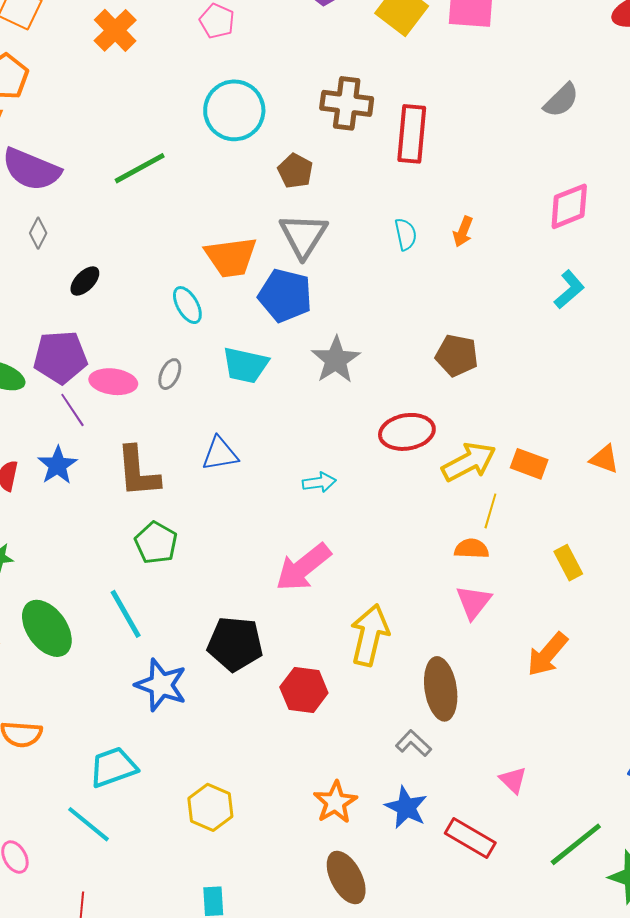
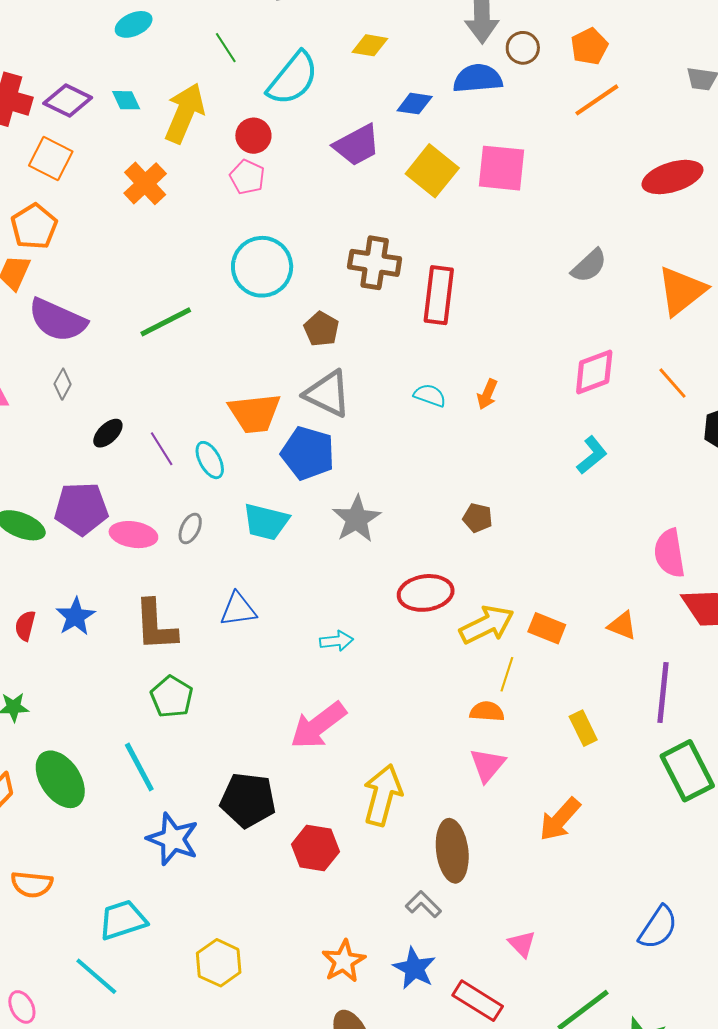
cyan semicircle: (406, 234) -> (430, 395), turned -60
gray triangle: (303, 236) -> (328, 394), turned -38
brown pentagon: (457, 355) -> (478, 518), size x0.7
purple line: (72, 410) -> (162, 449), moved

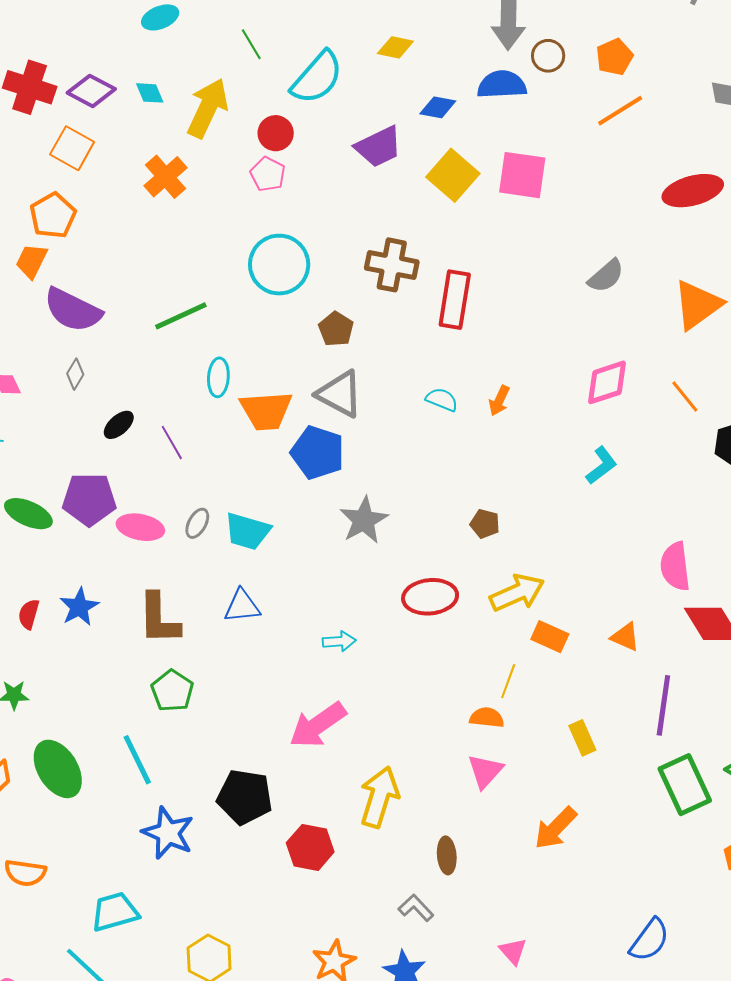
cyan ellipse: (210, 460) -> (218, 377), moved, turned 30
cyan trapezoid: (266, 522) -> (247, 531), moved
yellow arrow: (487, 625) -> (517, 593), moved
brown ellipse: (452, 851) -> (447, 855), size x0.6

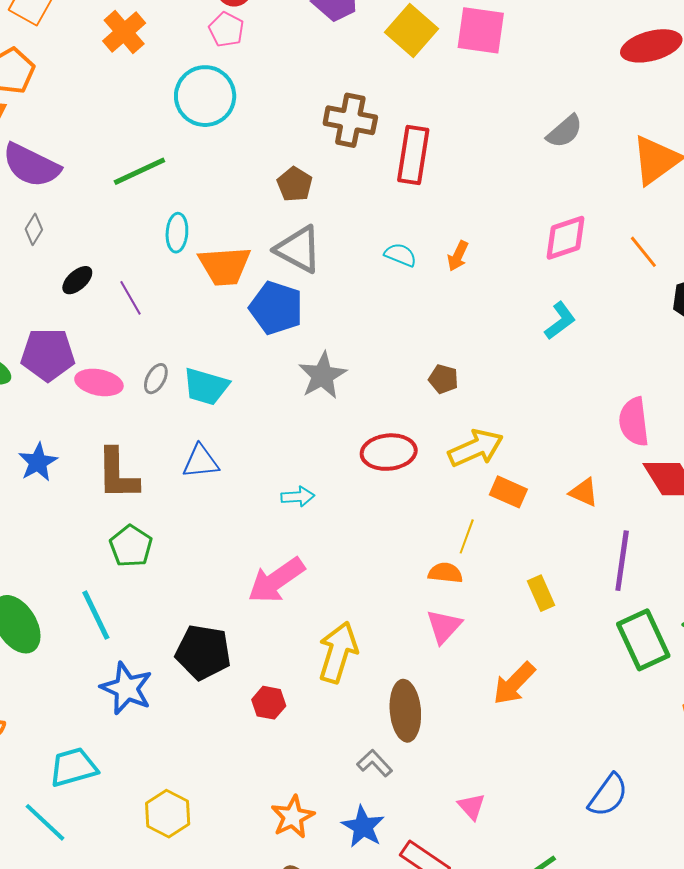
cyan circle: (279, 265) -> (205, 96), moved
red hexagon: (310, 847) -> (269, 703), size x0.7
brown ellipse: (447, 855) -> (405, 711), size x1.6

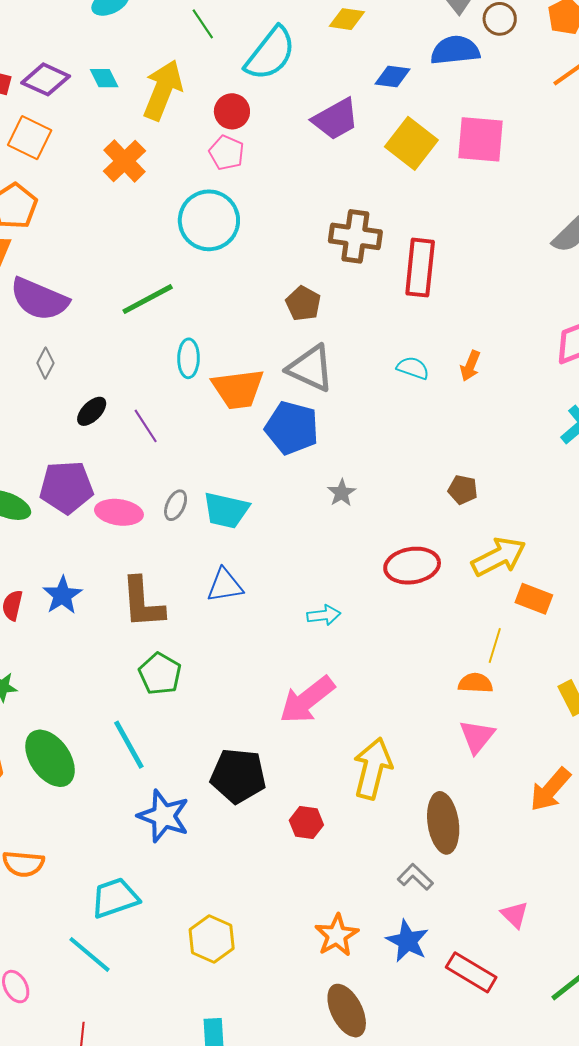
gray star: (322, 375) -> (342, 493), size x0.6

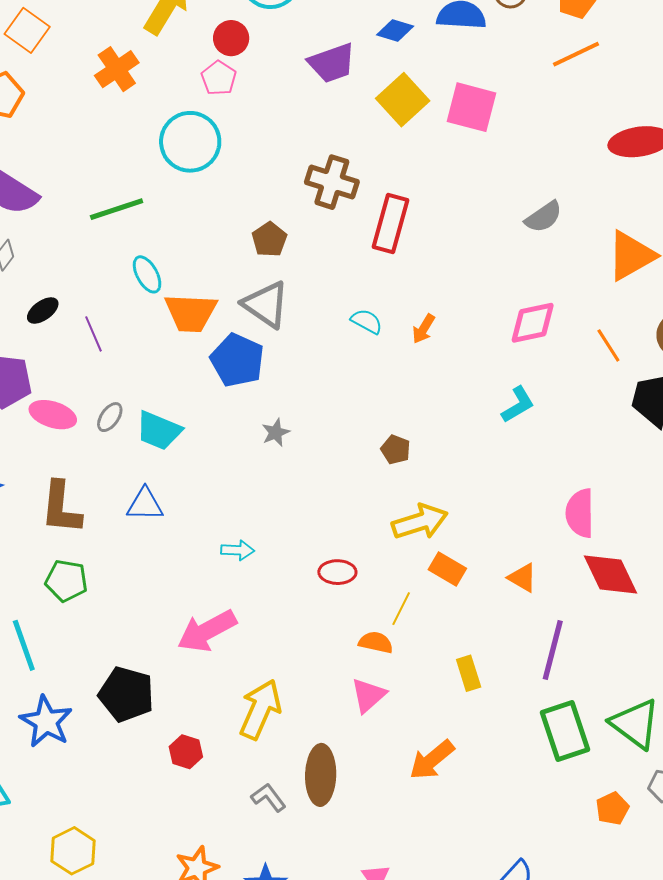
cyan ellipse: (188, 358) -> (147, 274), turned -39
red ellipse: (412, 566) -> (337, 572), moved, size x0.7
green pentagon: (160, 674) -> (66, 581), turned -30
gray L-shape: (415, 877) -> (268, 797), moved

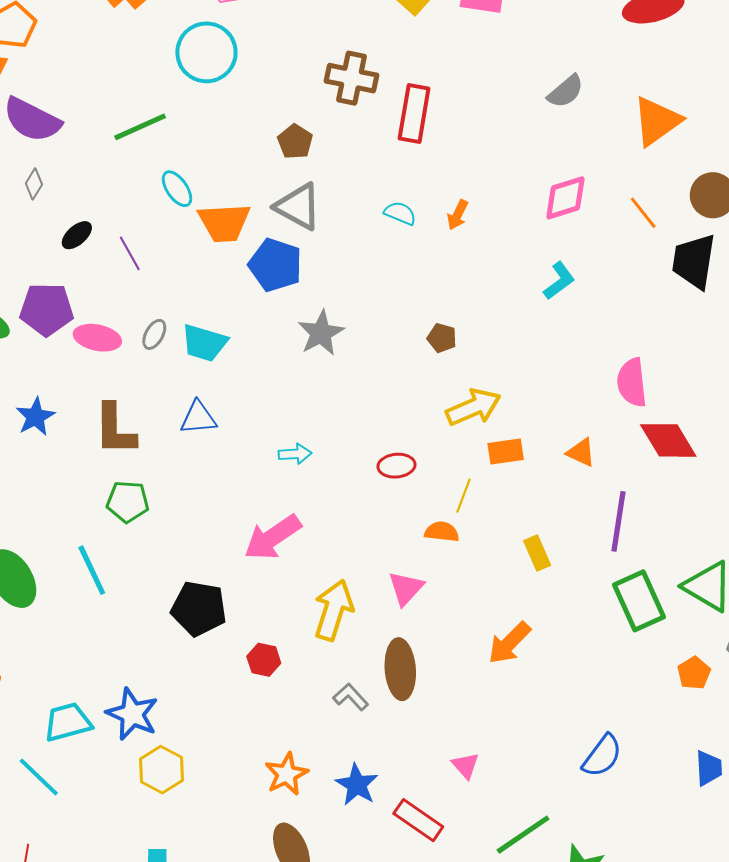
gray star: (276, 433) -> (321, 333), size x1.6
orange rectangle: (447, 569) -> (506, 451), turned -33
pink triangle: (368, 695) -> (406, 588), moved
blue star: (46, 722) -> (132, 714), moved

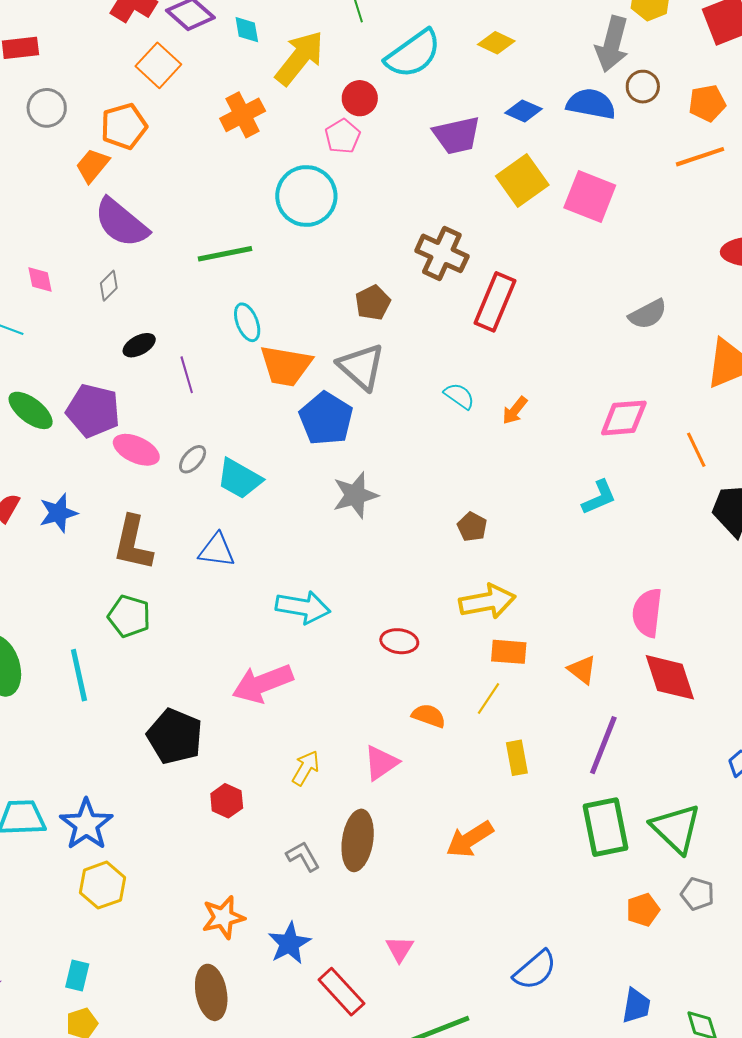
cyan arrow: (295, 454) -> (303, 607), size x1.6
yellow line: (464, 496) -> (488, 699), moved
yellow arrow: (334, 610) -> (306, 768), size x0.6

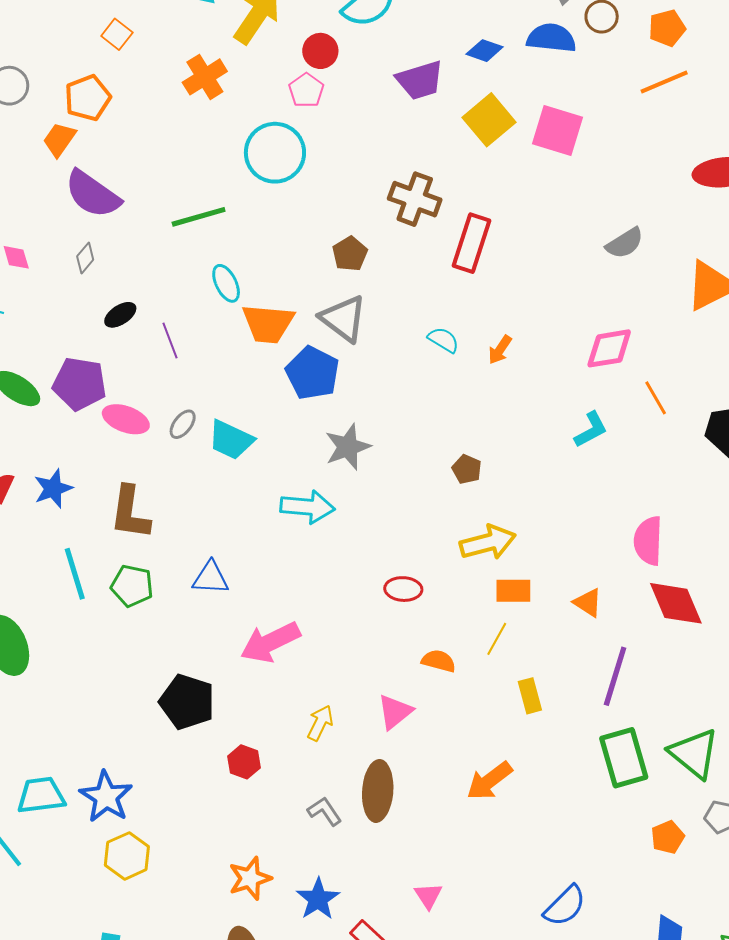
orange square: (158, 65) -> (117, 34), size x0.7
orange line: (696, 450) -> (656, 398), moved
blue triangle: (217, 550) -> (211, 578), moved
cyan arrow: (303, 607) -> (307, 507), moved
cyan line: (79, 675) -> (75, 574), moved

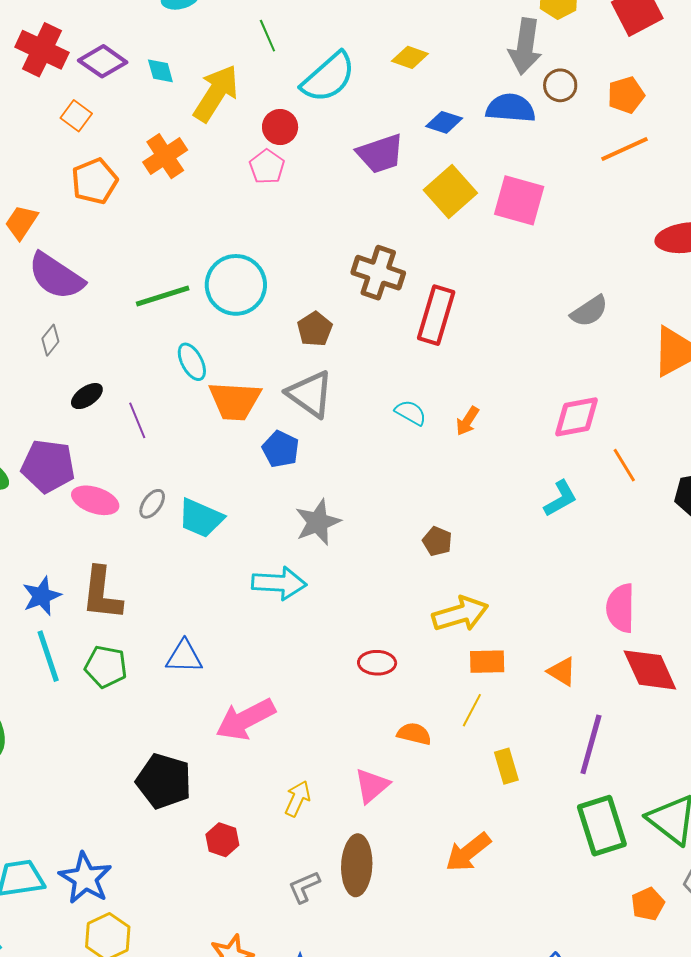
orange pentagon: (88, 98) -> (95, 181), moved
cyan circle: (275, 153) -> (236, 285), moved
blue pentagon: (312, 373) -> (281, 449), size x0.7
blue star: (53, 489) -> (42, 596), moved
gray L-shape: (325, 811) -> (304, 887), turned -78

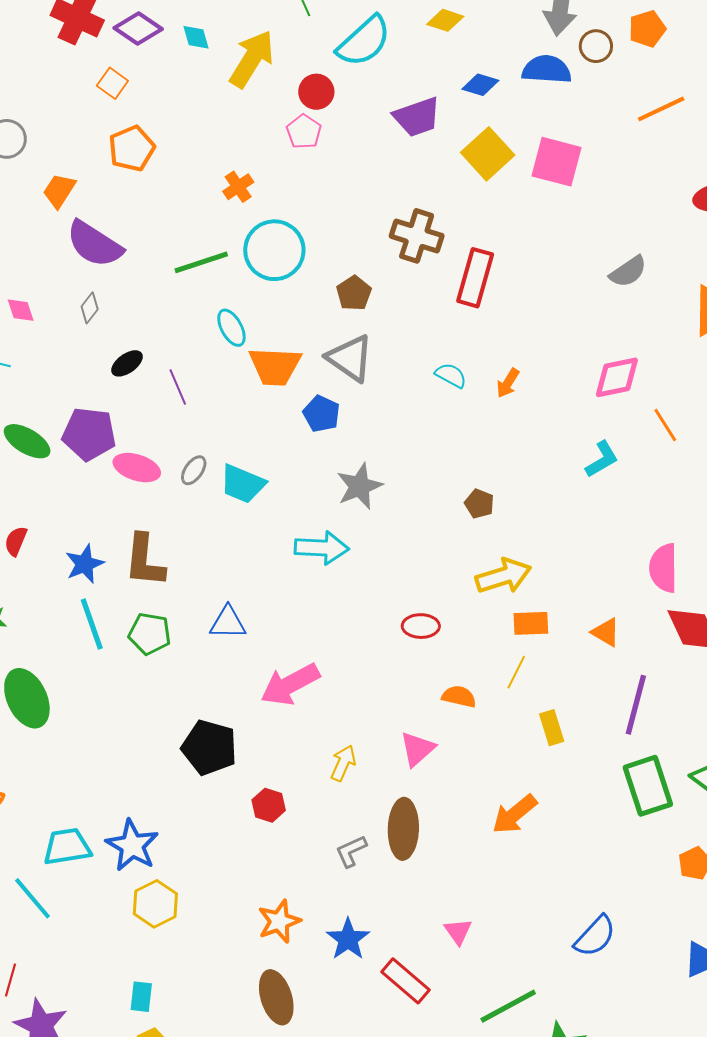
orange pentagon: (626, 95) -> (647, 29), moved
orange cross: (165, 156) -> (238, 187), moved, size x0.7

